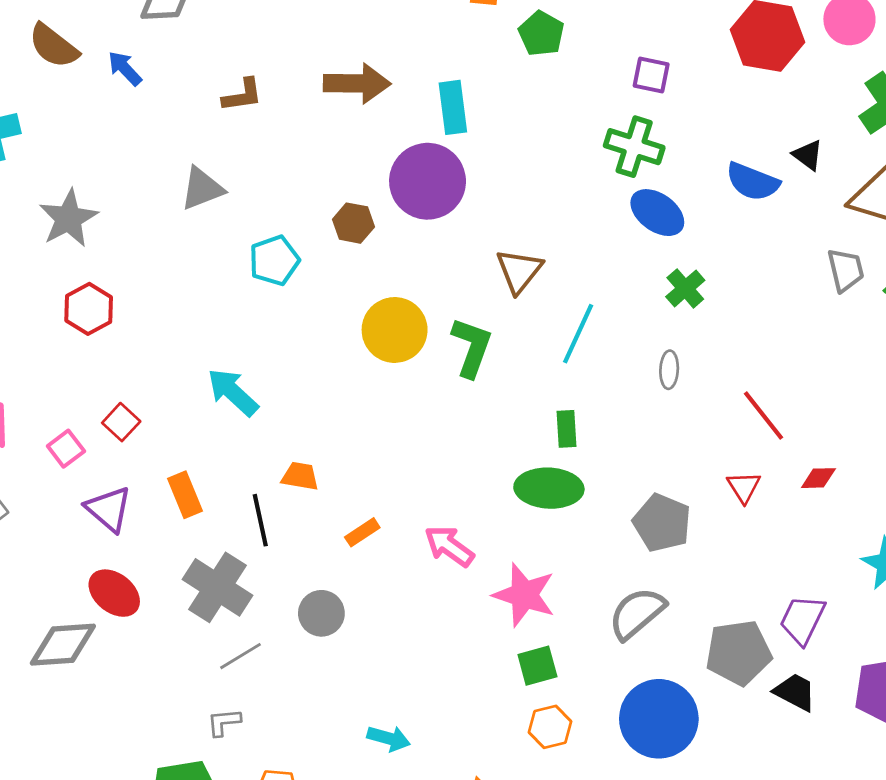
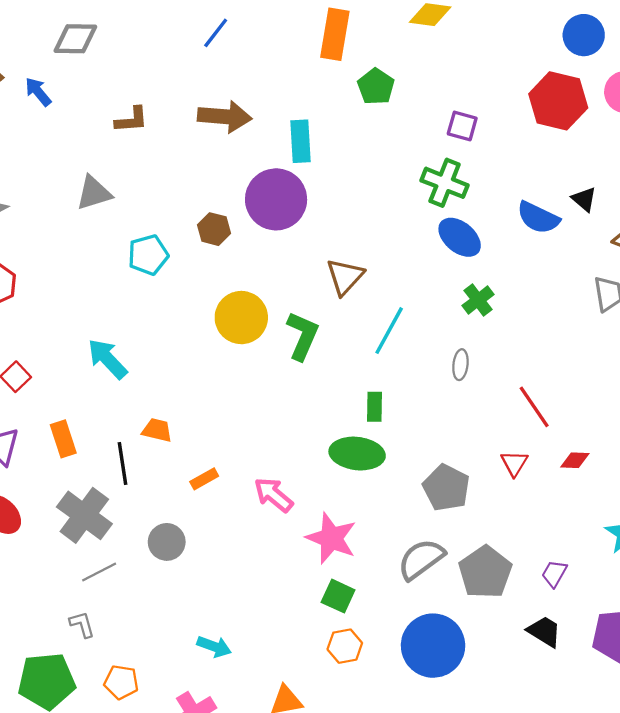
purple trapezoid: (802, 620) -> (554, 574), size x0.7
gray pentagon: (739, 653) -> (485, 572), moved, turned -30
green square: (537, 666) -> (338, 596), turned 36
gray L-shape: (224, 722) -> (82, 624), turned 76

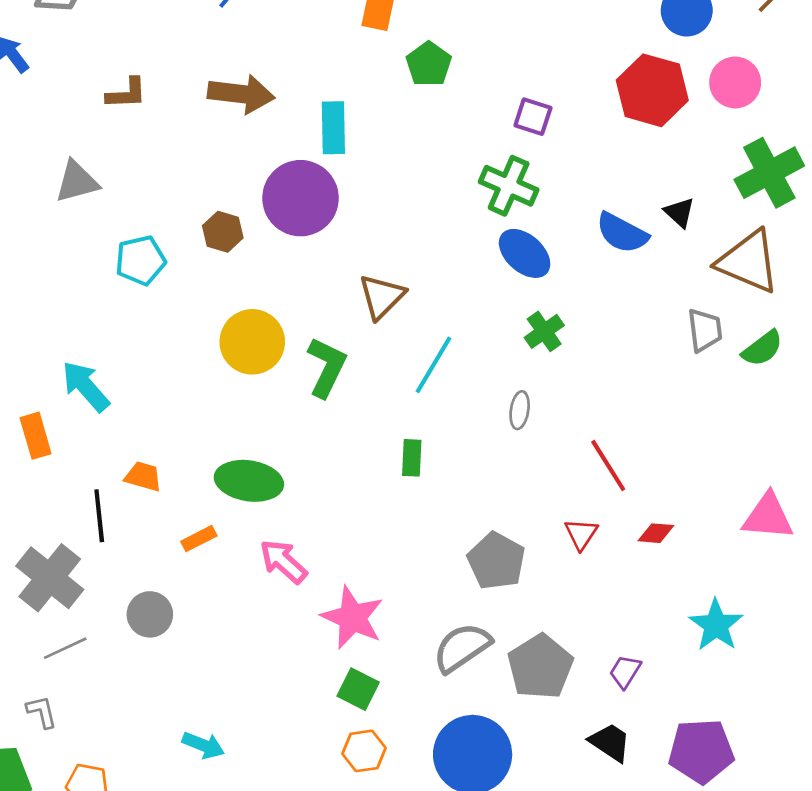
orange rectangle: (63, 439) -> (36, 436), moved
green ellipse: (357, 454) -> (249, 481), moved

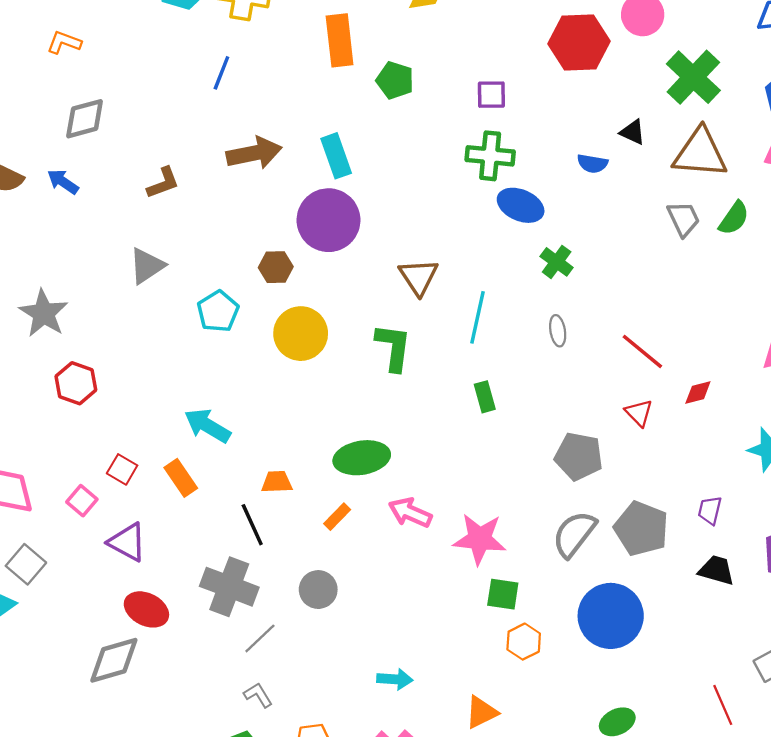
blue semicircle: (622, 233) -> (592, 163), size x0.7
yellow circle: (252, 342) -> (301, 334), moved

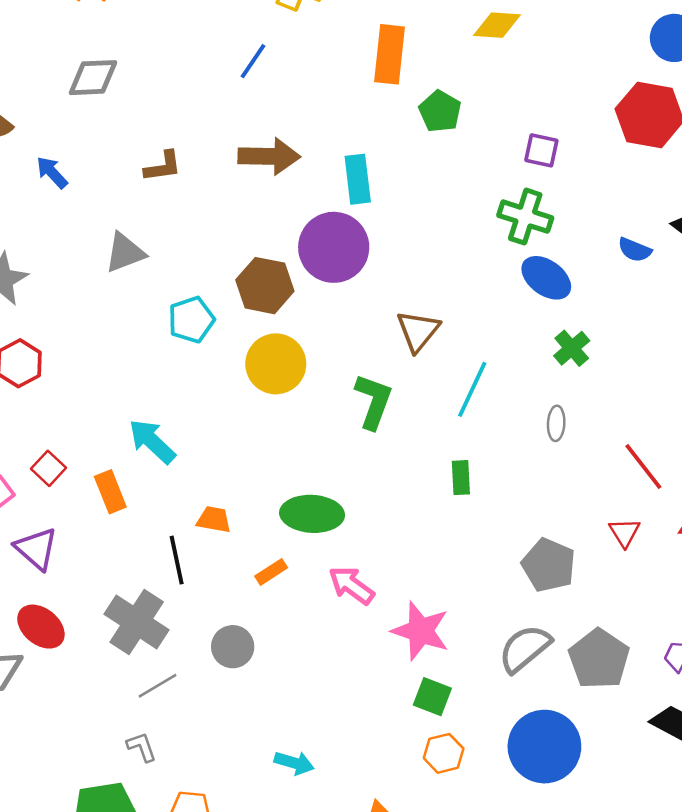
blue arrow: (63, 182) -> (52, 172), moved
brown hexagon: (276, 267) -> (265, 286), size x1.5

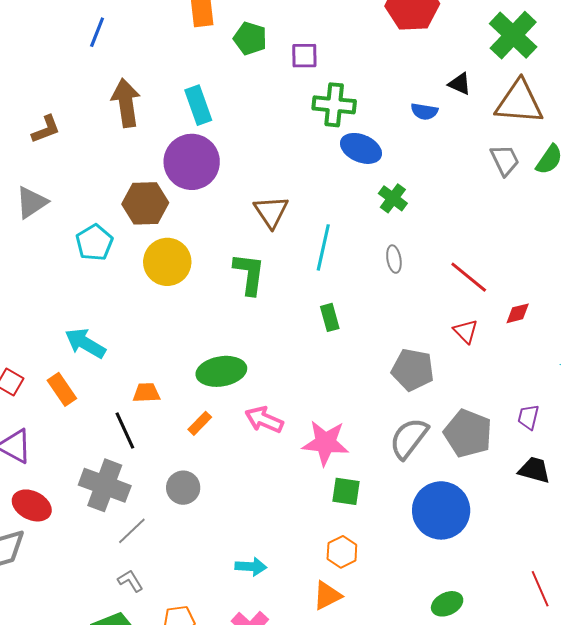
purple square: (541, 150) -> (304, 56), moved
brown arrow: (269, 156) -> (126, 103), turned -87
orange hexagon: (444, 753) -> (342, 552), moved

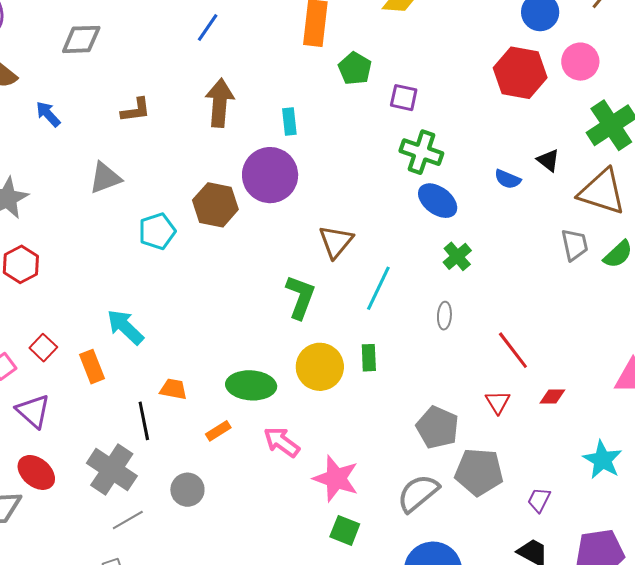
cyan rectangle: (198, 105) -> (289, 121), size x0.7
yellow circle: (167, 262) -> (320, 367), moved
gray pentagon: (468, 433) -> (479, 472), moved, turned -30

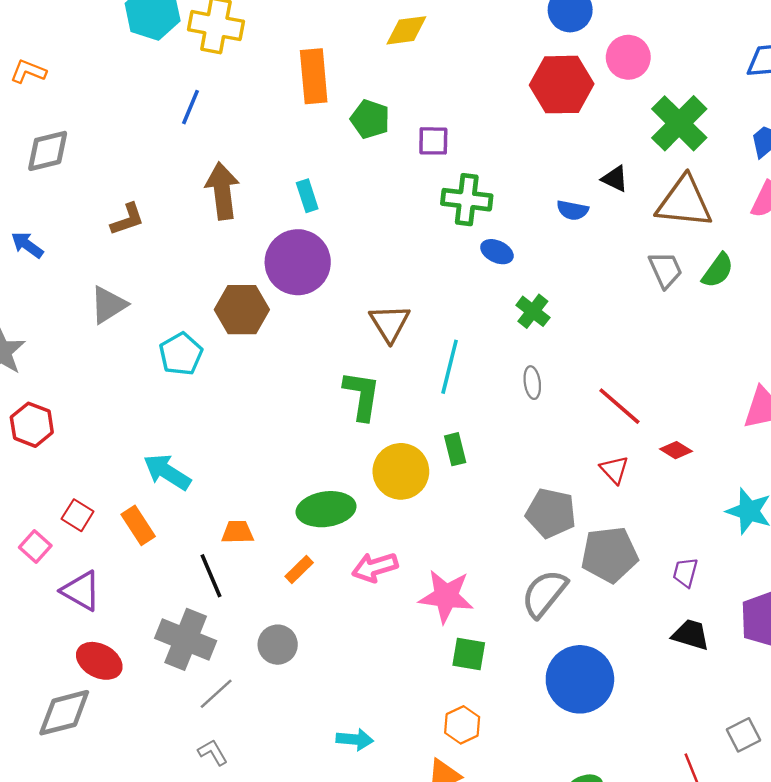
blue ellipse: (438, 201) -> (497, 252), size x0.7
red diamond: (552, 397) -> (676, 450), turned 44
pink arrow: (282, 442) -> (375, 567), turned -42

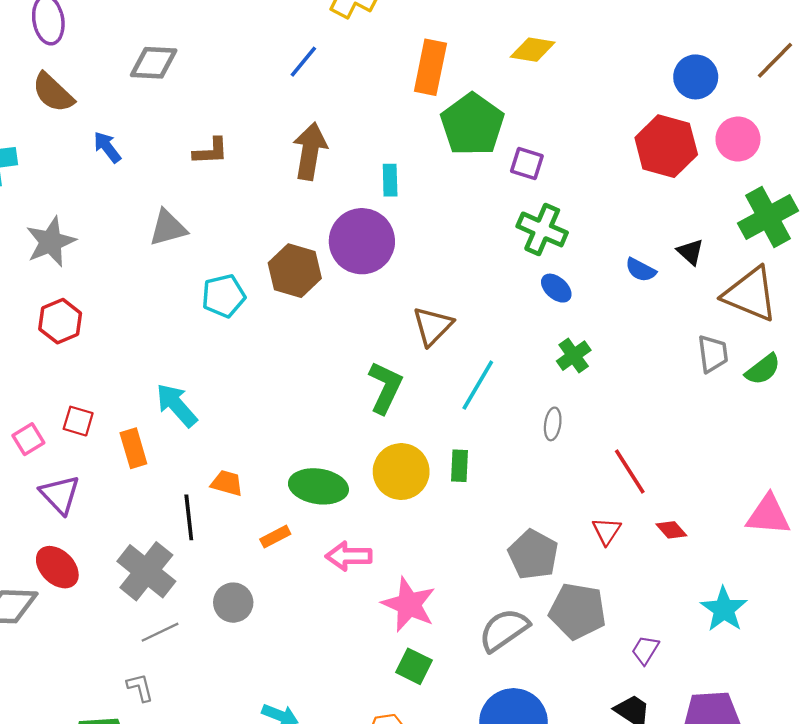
green pentagon: (370, 119) -> (472, 124), size x1.6
red square: (78, 515) -> (78, 421), turned -32

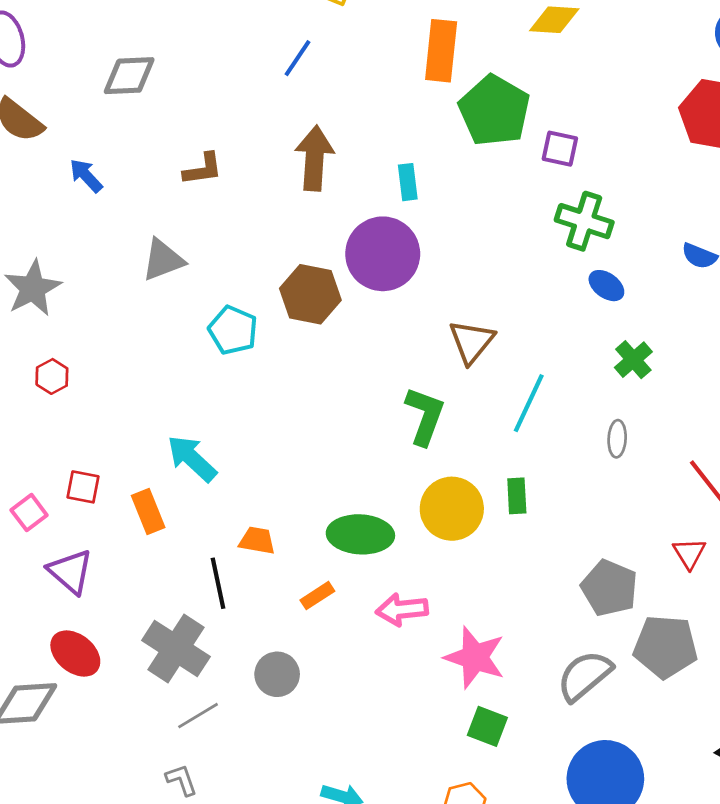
cyan pentagon: (224, 296) -> (233, 330), turned -30
red hexagon: (60, 321) -> (52, 376), size x0.7

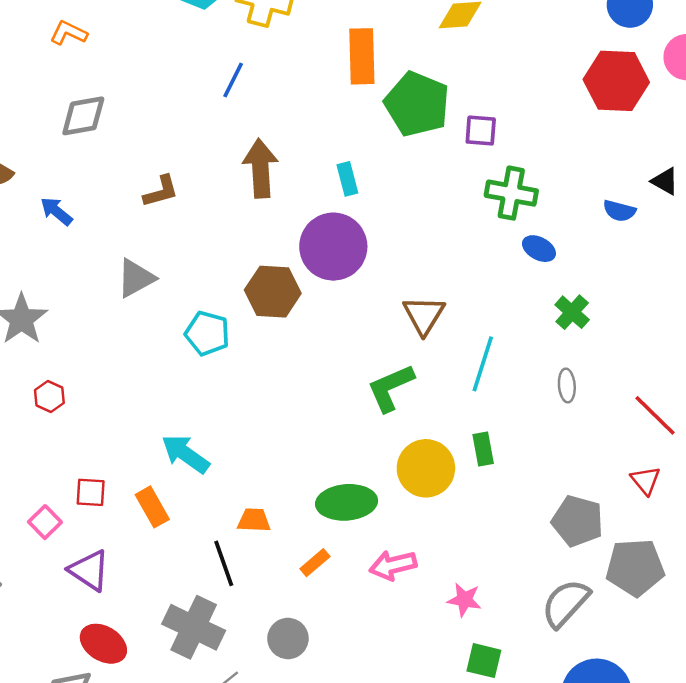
green L-shape: (425, 416) -> (391, 388), turned -126
pink star: (475, 657) -> (464, 600), size x0.6

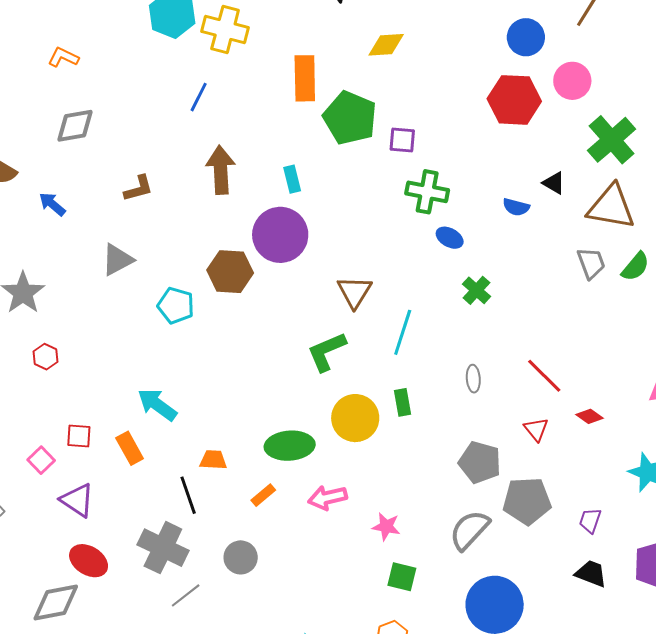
gray ellipse: (567, 386) -> (473, 379), moved

